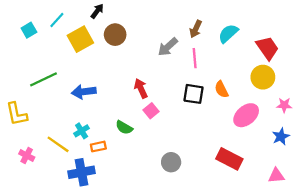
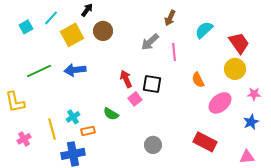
brown arrow: (196, 29) -> (170, 18), moved
blue arrow: (84, 92) -> (75, 70), moved
black square: (193, 94) -> (152, 84), moved
yellow line: (58, 144) -> (52, 129), turned 40
pink cross: (27, 155) -> (24, 139), turned 32

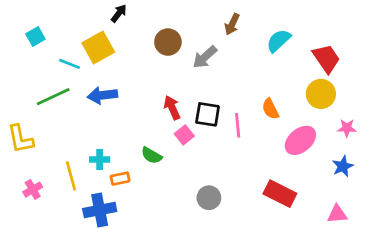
cyan line: (51, 18) -> (70, 64), moved, turned 70
brown circle: (103, 31) -> (168, 42), moved
pink line: (174, 52) -> (238, 125), moved
cyan cross: (73, 117) -> (100, 159), turned 32

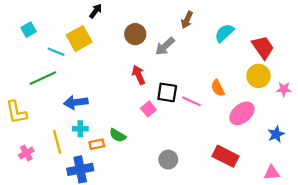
blue arrow: (102, 95) -> (76, 102), moved
red arrow: (172, 108) -> (139, 75), moved
pink line: (238, 125) -> (191, 101), turned -60
pink star: (347, 128) -> (284, 89), moved
green semicircle: (152, 155) -> (118, 135), moved

